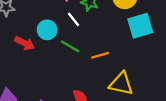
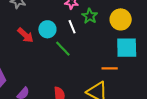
orange line: (100, 55) -> (110, 68), moved

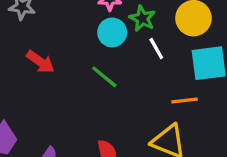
white line: (72, 27) -> (156, 49), moved
cyan circle: (47, 29) -> (112, 32), moved

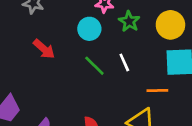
cyan circle: (112, 32) -> (89, 29), moved
white line: (156, 49) -> (124, 62), moved

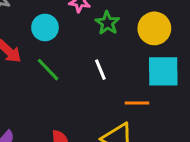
cyan circle: (89, 29) -> (45, 27), moved
green line: (94, 66) -> (48, 70), moved

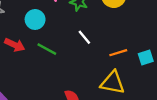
cyan square: (163, 71) -> (146, 58), moved, size x0.6

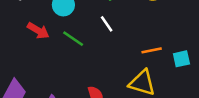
white line: (84, 37) -> (107, 24), moved

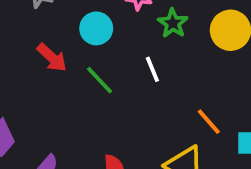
orange line: (152, 50) -> (209, 122), turned 48

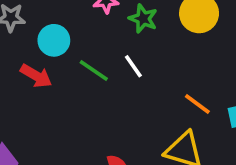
cyan circle: (96, 28) -> (54, 40), moved
green line: (100, 80) -> (94, 70), moved

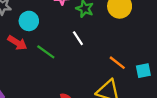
green line: (94, 70) -> (46, 52), moved

